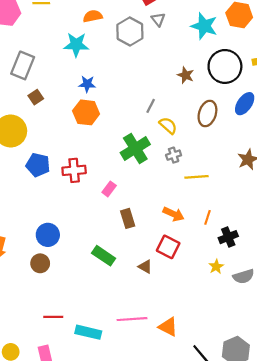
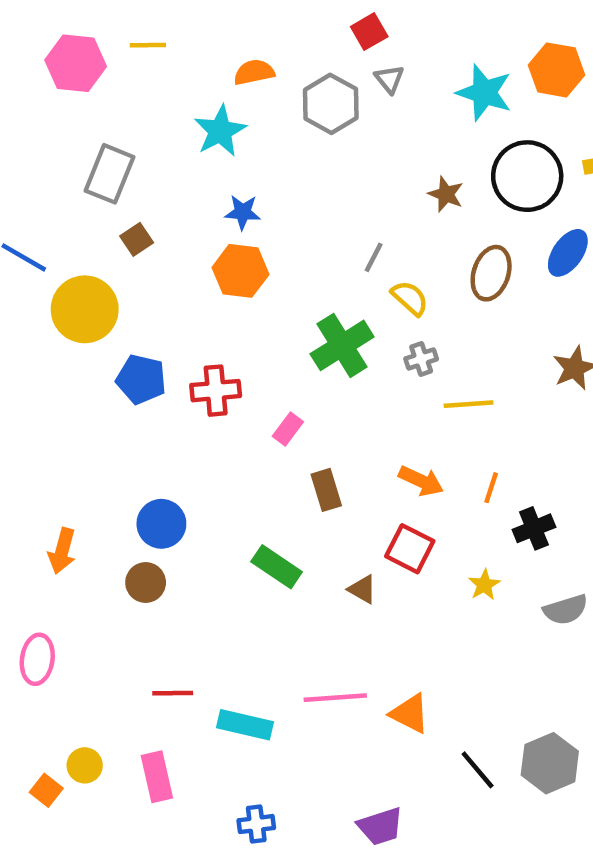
cyan star: (76, 45) -> (220, 131), turned -30
yellow star: (216, 267) -> (484, 585), moved

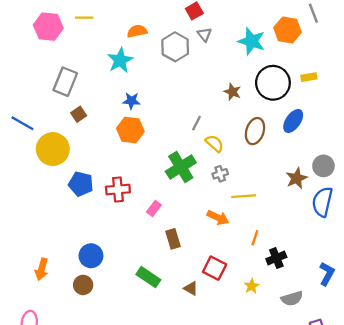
orange arrow: (421, 481) -> (218, 218), moved

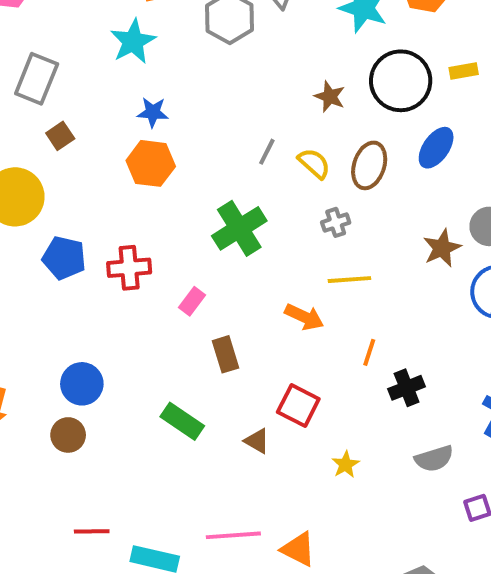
yellow semicircle: (215, 143) -> (314, 163), moved
gray cross: (220, 174) -> (336, 222), moved
yellow star: (252, 286) -> (346, 465), moved

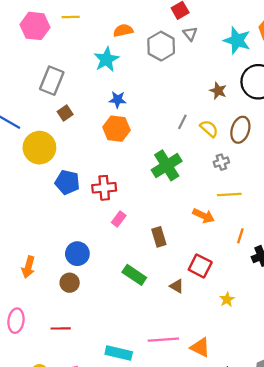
pink rectangle: (192, 301) -> (119, 219), moved
red line: (92, 531) -> (61, 328), moved

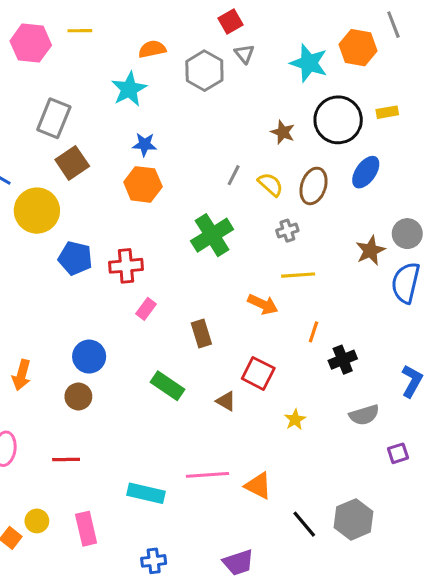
brown square: (65, 113) -> (72, 163), size x1.5

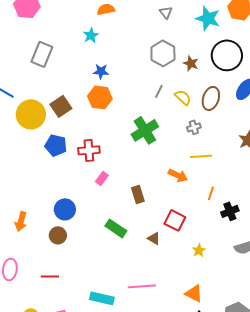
gray hexagon: (204, 71) -> (163, 53), moved
cyan star: (129, 89) -> (91, 35), size x0.7
brown square: (72, 163) -> (61, 106), moved
orange triangle: (258, 486) -> (194, 293), moved

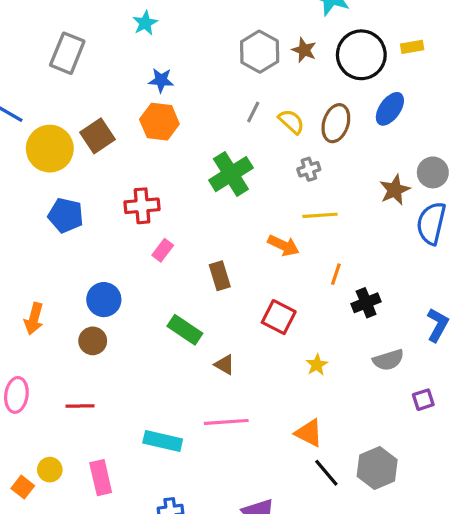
brown star: (191, 63) -> (304, 50), moved
blue pentagon: (56, 145) -> (66, 215), moved
brown triangle: (154, 238) -> (225, 365), moved

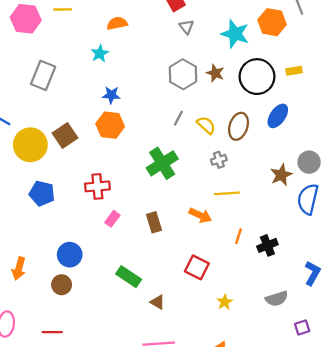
brown rectangle: (220, 276) -> (154, 222), moved
black cross: (366, 303) -> (267, 245), moved

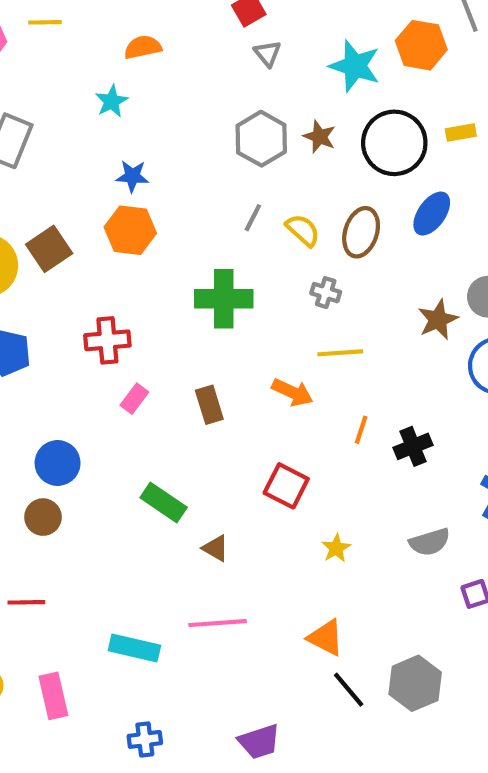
gray cross: (219, 160) -> (326, 293), turned 35
green cross: (162, 163) -> (224, 299), turned 32

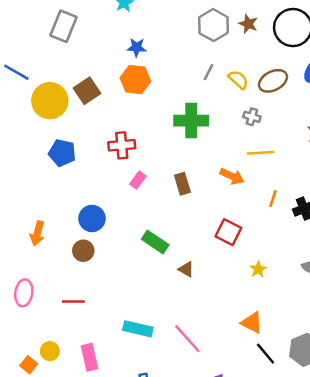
brown ellipse: (361, 232) -> (273, 81), turned 44
pink line: (218, 623) -> (187, 339), moved, turned 52

